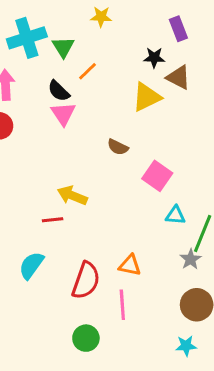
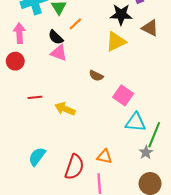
black star: (154, 58) -> (121, 14), size x1.5
brown triangle: (178, 77) -> (150, 28), moved
pink triangle: (63, 114) -> (59, 53), turned -36
cyan triangle: (175, 215) -> (136, 122), size x1.5
red line: (53, 220) -> (35, 97), moved

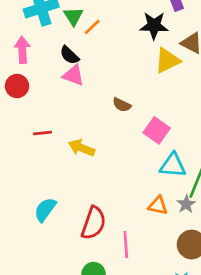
orange line: (75, 24) -> (92, 27), moved
yellow triangle: (116, 41) -> (167, 61), moved
orange triangle: (104, 157) -> (158, 206), moved

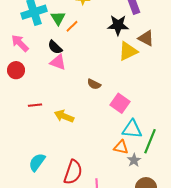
pink arrow: (22, 50) -> (20, 43), turned -42
gray star: (186, 204) -> (134, 160), moved
orange triangle: (158, 206) -> (121, 147), moved

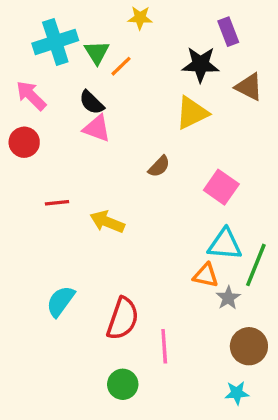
yellow triangle: (128, 51) -> (192, 113), moved
brown semicircle: (94, 84) -> (159, 166), turned -72
pink square: (120, 103) -> (221, 187), moved

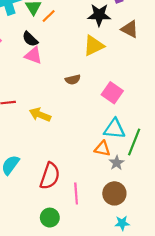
brown semicircle: (159, 166) -> (73, 80), turned 32
brown circle: (249, 346) -> (114, 193), moved

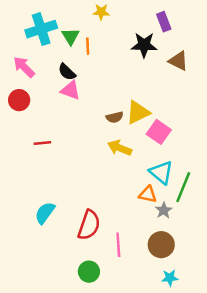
orange line: (49, 16) -> (88, 46), turned -48
yellow triangle: (94, 46) -> (138, 112), moved
yellow arrow: (40, 115) -> (120, 148), moved
cyan triangle: (114, 129) -> (161, 172), turned 35

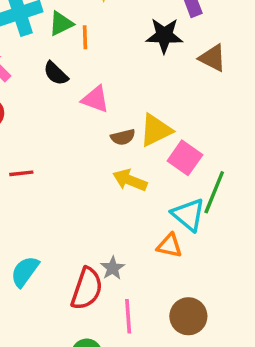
green triangle: (71, 36) -> (61, 23), turned 36
pink triangle: (71, 90) -> (95, 99), moved
green line: (183, 187) -> (214, 192), moved
gray star: (164, 210) -> (113, 268), moved

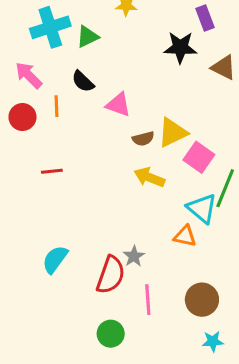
orange line: (85, 37) -> (57, 106), moved

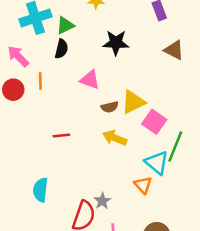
black star: (180, 47) -> (116, 43), moved
black semicircle: (83, 81) -> (61, 49), moved, turned -120
red line: (52, 171) -> (61, 135), moved
orange triangle: (185, 236) -> (143, 185), turned 36
cyan semicircle: (55, 259) -> (40, 190), moved, turned -30

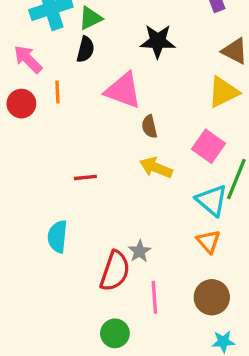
pink triangle: (90, 80) -> (123, 90), size x1.4
yellow triangle: (133, 102) -> (223, 92), moved
brown semicircle: (110, 107) -> (149, 127), turned 91
red line: (61, 135) -> (85, 177), moved
orange triangle: (143, 185) -> (209, 241), moved

